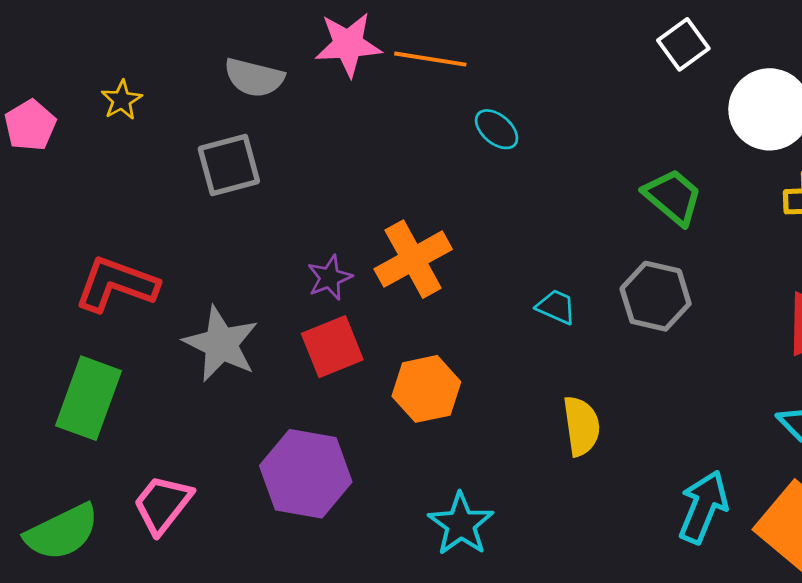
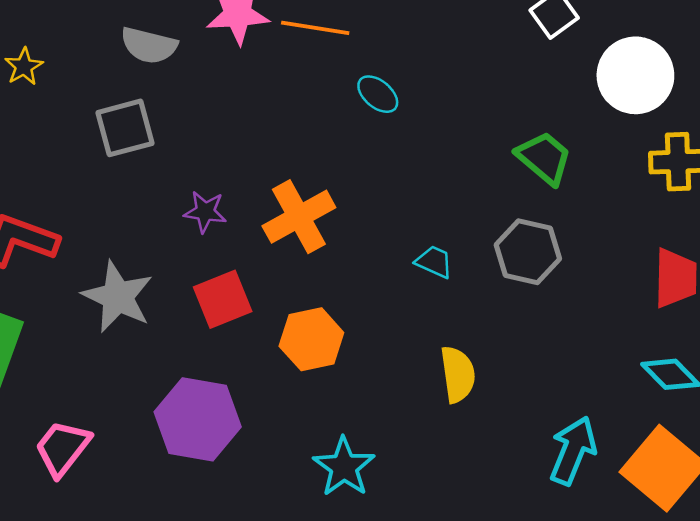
purple star: (330, 278) -> (205, 212), moved, turned 30

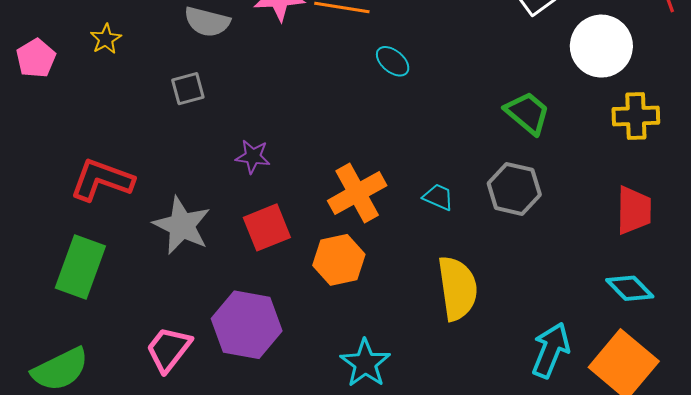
gray square: (125, 128) -> (188, 89), size x0.7
orange cross: (299, 217) -> (357, 193), moved
yellow semicircle: (458, 374) -> (457, 288), size x1.4
pink trapezoid: (63, 448) -> (169, 349), moved

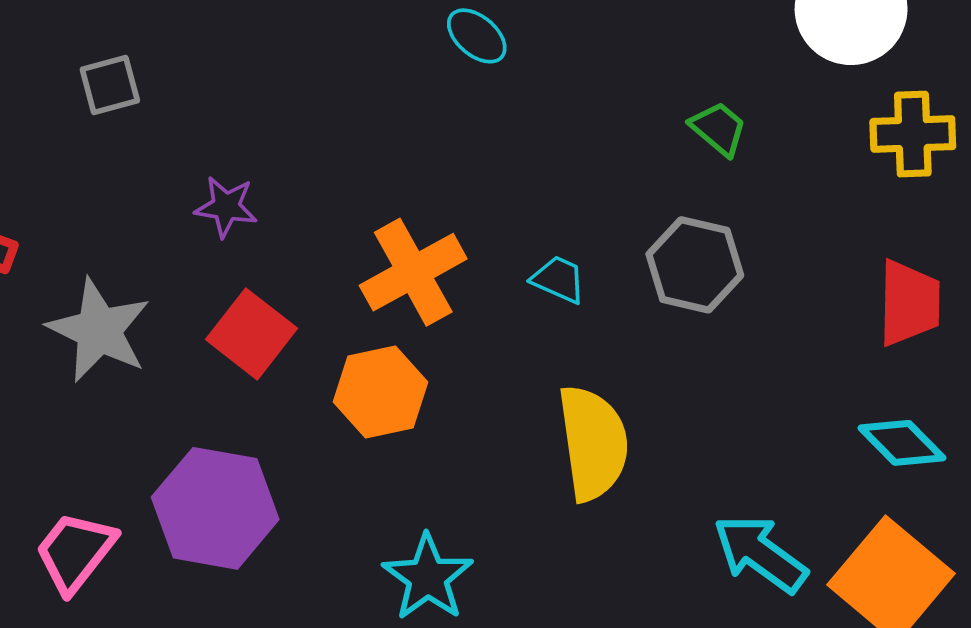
green trapezoid: (527, 113) -> (718, 129), size x0.7
red square: (267, 227) -> (251, 334), turned -30
cyan arrow: (551, 350) -> (760, 554), turned -76

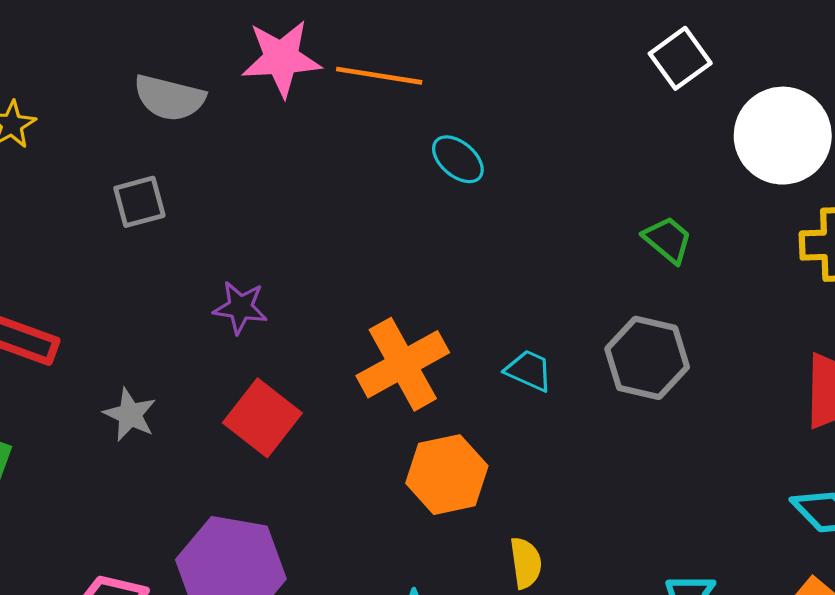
gray star: (99, 330) -> (130, 415), size x0.6
orange hexagon: (380, 392) -> (447, 475), moved
yellow semicircle: (593, 443) -> (526, 563), moved, size x0.5

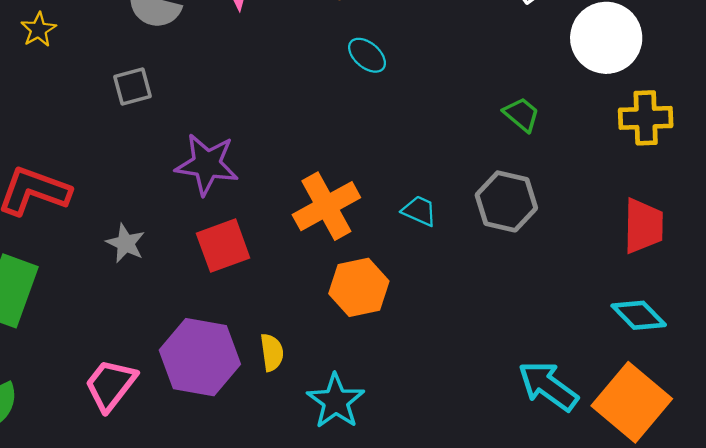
purple star: (240, 307) -> (207, 164), size x1.6
red square: (262, 418) -> (223, 246), turned 32
yellow semicircle: (526, 563) -> (272, 352), moved

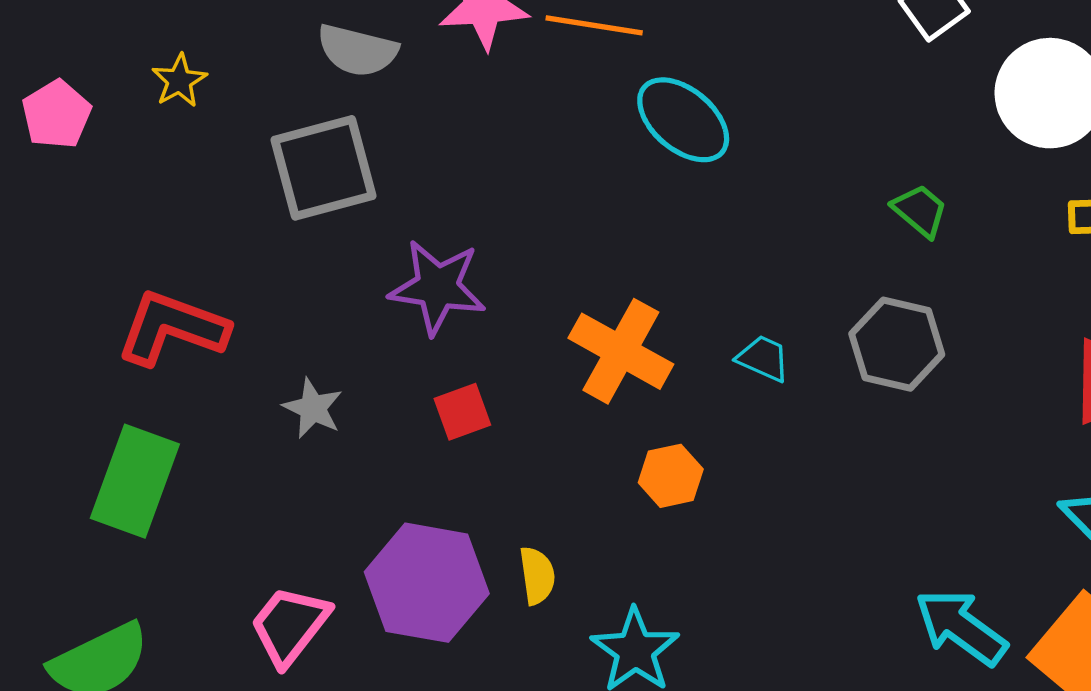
cyan ellipse: (367, 55) -> (683, 120), size x1.6
gray square: (133, 87) -> (324, 168), size x1.8
orange cross: (326, 206) -> (621, 351), turned -32
red square: (223, 246) -> (462, 412), size x0.7
orange hexagon: (359, 287) -> (671, 476), size x0.7

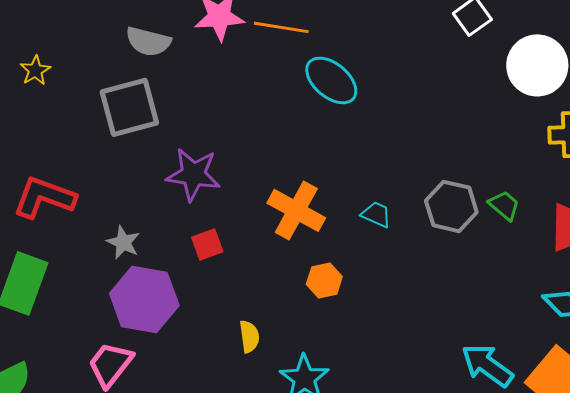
yellow star: (179, 81) -> (35, 70), moved
green trapezoid: (920, 211) -> (504, 205), moved
purple hexagon: (427, 583) -> (144, 299), moved

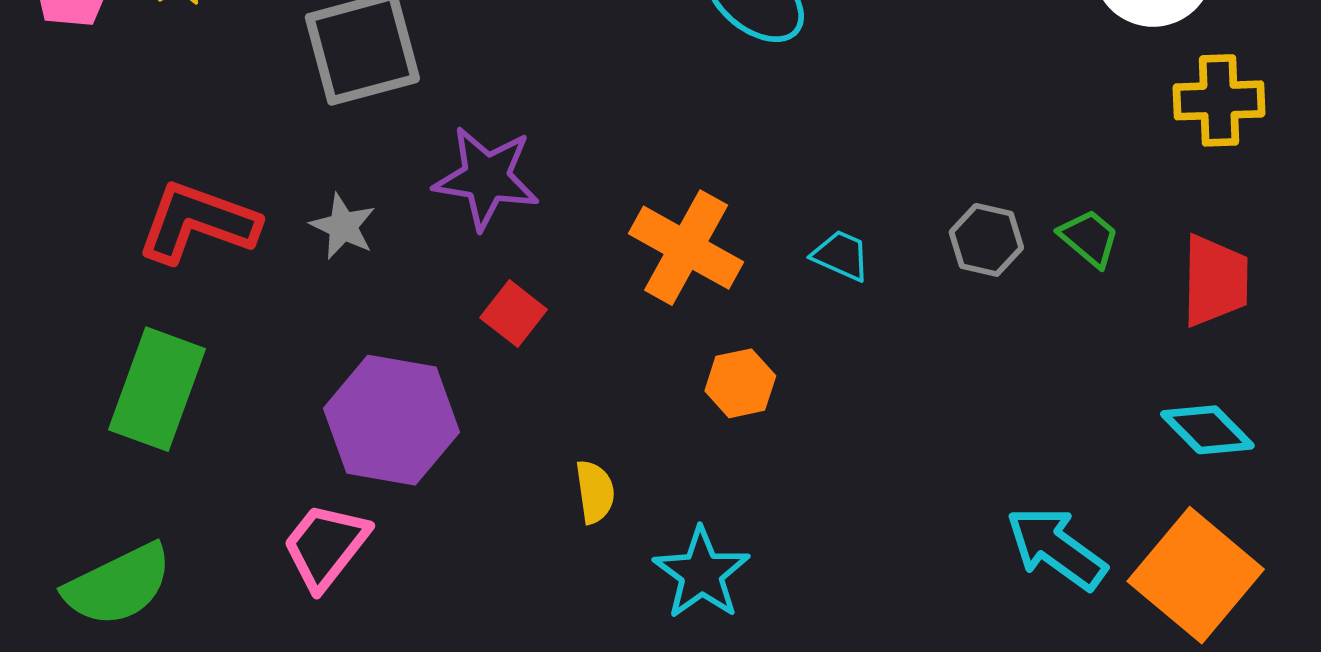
gray hexagon: (451, 206) -> (986, 240), size x0.7
gray star: (123, 242) -> (343, 226), moved
red square: (207, 244) -> (514, 314), turned -32

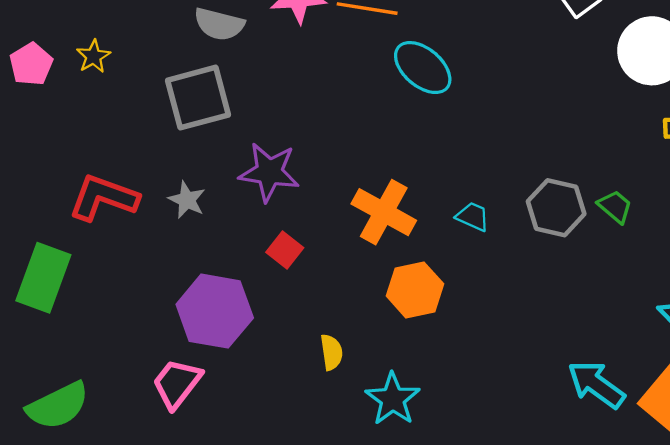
gray hexagon: (986, 240) -> (556, 208), size x1.4
orange hexagon: (740, 383) -> (415, 290), size x1.4
green rectangle: (157, 389) -> (43, 278), moved

